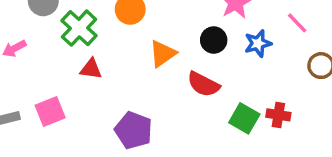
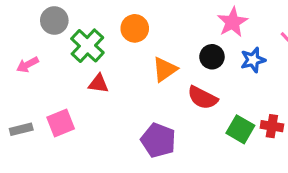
purple pentagon: (134, 130) -> (158, 140), moved

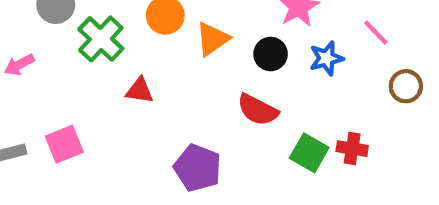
orange triangle: (165, 69) -> (213, 39), moved
red triangle: (98, 84) -> (140, 91), moved

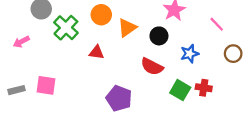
blue star: (326, 58) -> (190, 54), moved
red triangle: (140, 91) -> (97, 52), moved
pink square: (64, 144) -> (46, 85), turned 30

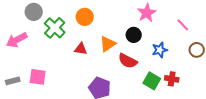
orange triangle: (127, 28) -> (108, 44), moved
pink arrow: (21, 42) -> (17, 40), size x1.5

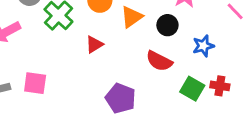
orange triangle: (108, 44) -> (132, 17), moved
red triangle: (81, 49) -> (94, 44), turned -40

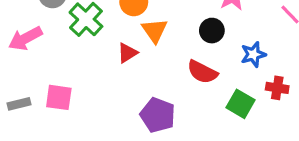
orange triangle: (132, 17) -> (154, 31), moved, turned -30
red cross: (220, 86) -> (277, 88), moved

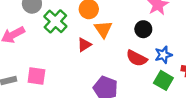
blue star: (253, 54) -> (163, 55), moved

